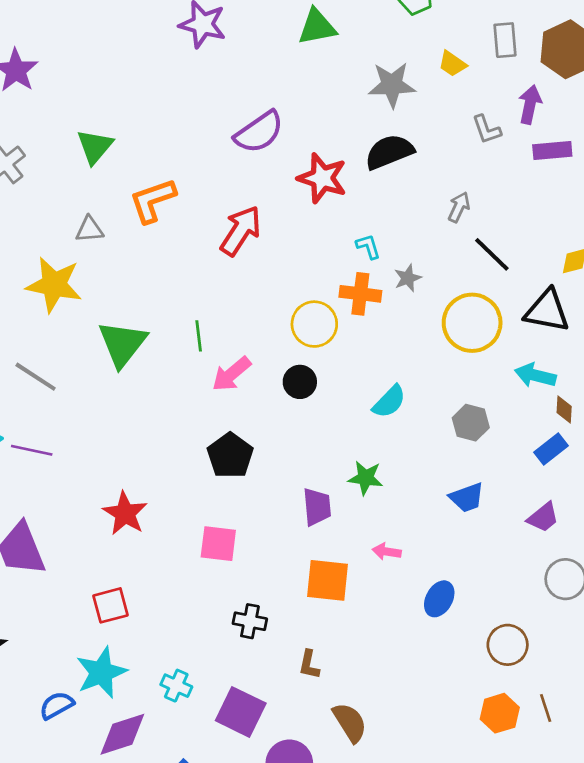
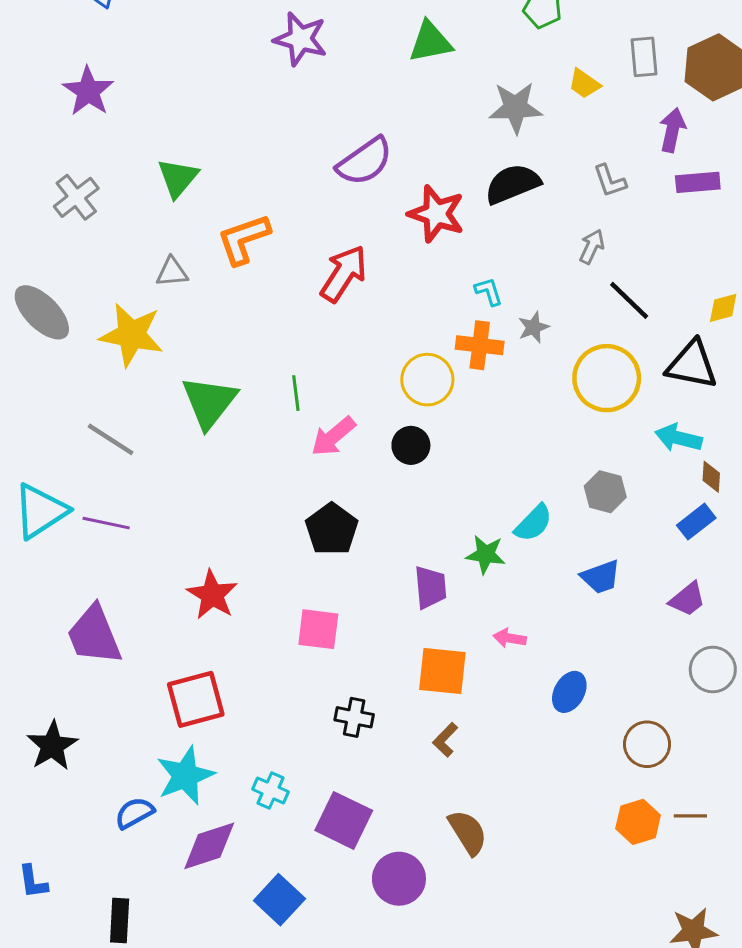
gray L-shape: (487, 129) -> (610, 181), moved
cyan semicircle: (389, 402) -> (533, 523), moved
red square: (111, 605) -> (196, 699), size x1.4
brown L-shape: (309, 665) -> (445, 740), moved, turned 32
brown line: (546, 708) -> (690, 816), turned -72

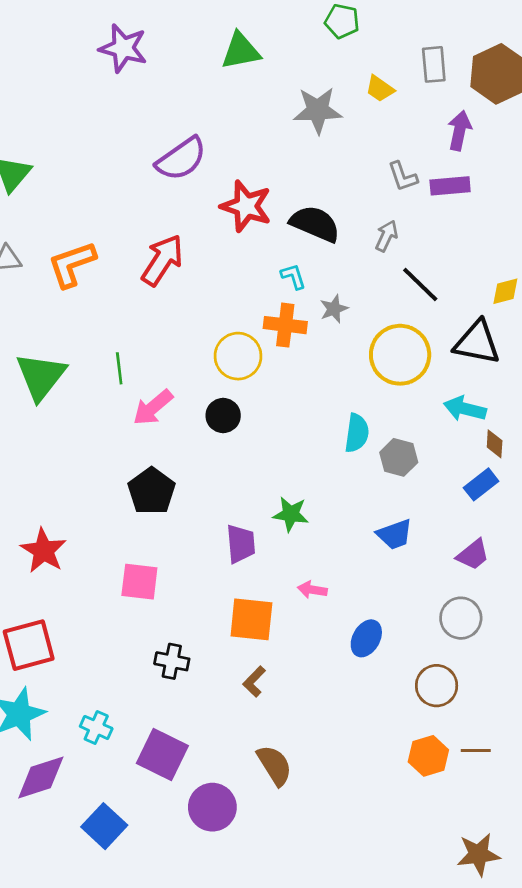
purple rectangle: (698, 182) -> (450, 186), moved
black semicircle: (513, 184) -> (315, 224), moved, turned 45
orange L-shape: (244, 239) -> (72, 264), moved
cyan semicircle: (533, 523) -> (357, 433), moved, turned -36
gray circle: (713, 669) -> (461, 618), moved

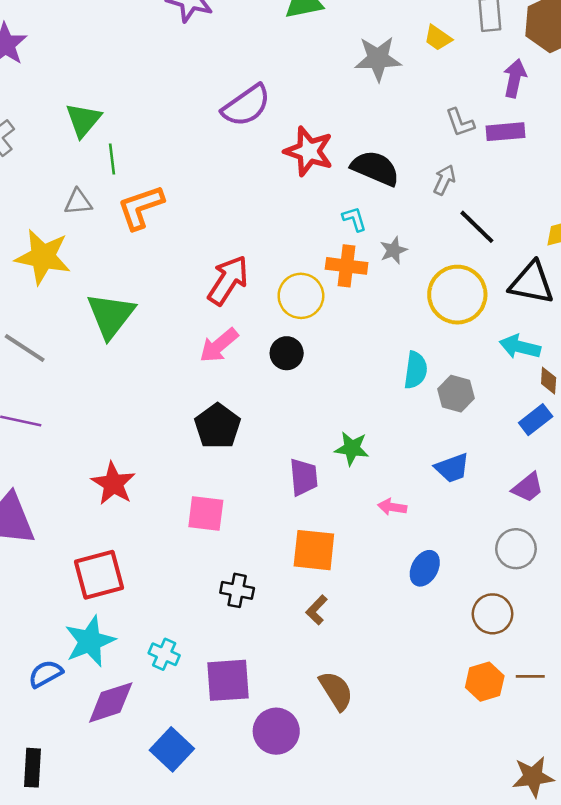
red arrow: (162, 260) -> (228, 280), moved
green line: (119, 368) -> (112, 159), moved
pink arrow: (312, 590) -> (392, 507), moved
purple square: (162, 754) -> (228, 680), turned -30

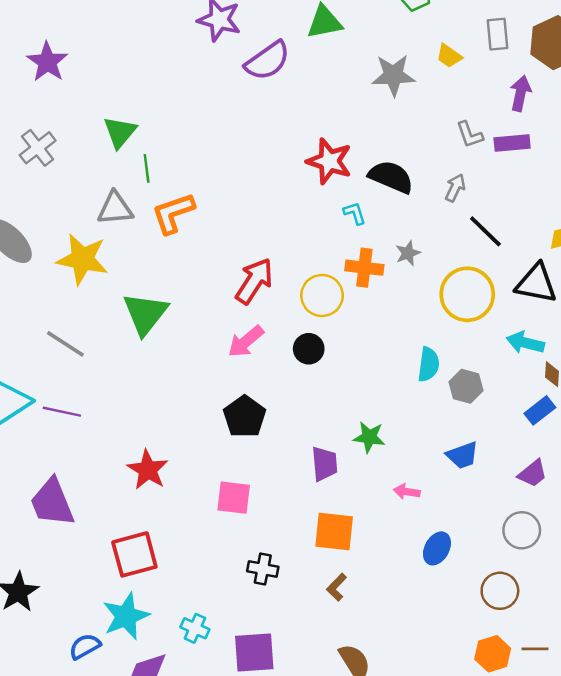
purple semicircle: (246, 106) -> (268, 61), moved
gray triangle: (78, 202) -> (115, 208), size x1.4
cyan L-shape: (354, 219) -> (355, 213), moved

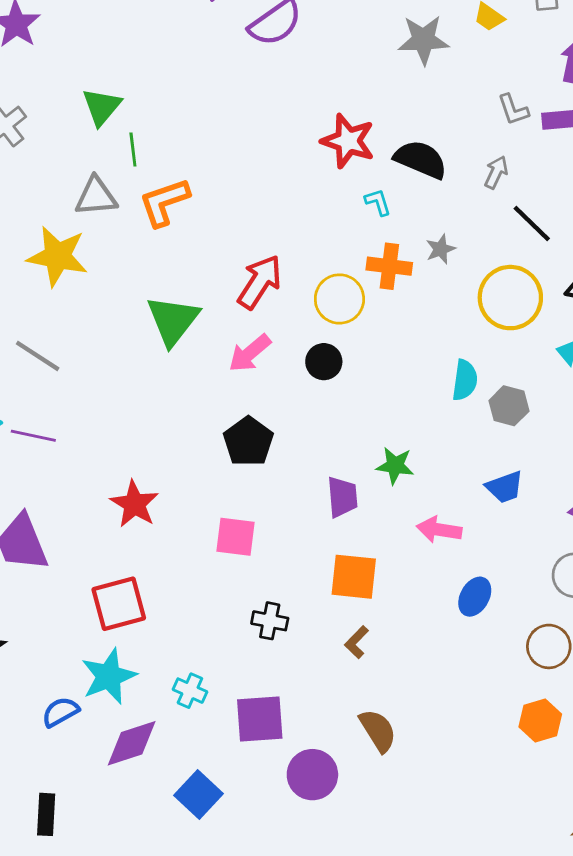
green triangle: (145, 314) -> (173, 320), moved
pink arrow: (407, 492) -> (439, 530), size x1.4

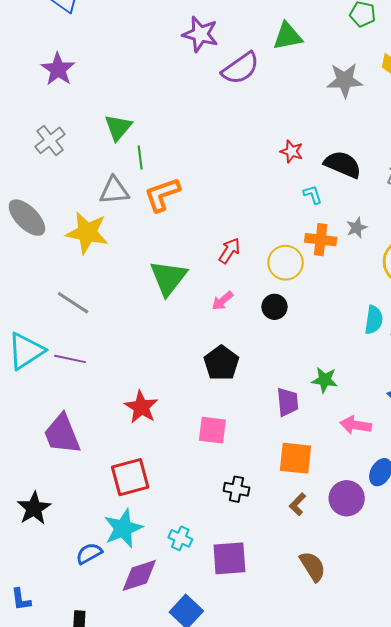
red star: (348, 141) -> (292, 151), size x0.6
red arrow: (260, 282) -> (229, 251), size x0.7
pink arrow: (250, 353) -> (222, 301), size x0.7
purple circle: (312, 775) -> (347, 498), moved

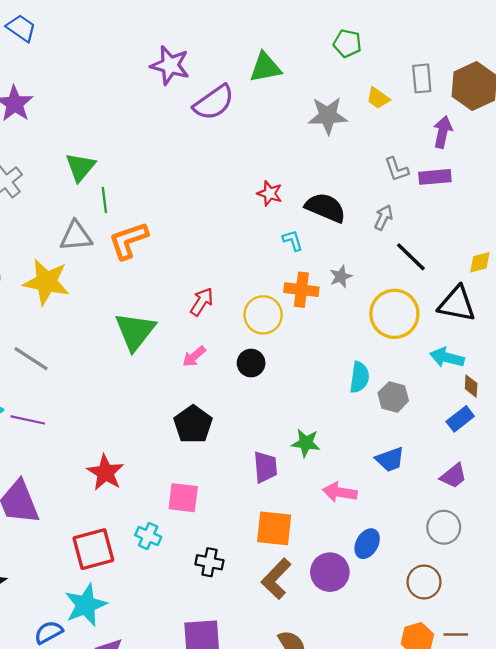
brown L-shape: (298, 504) -> (276, 579), size x1.6
cyan cross: (180, 538) -> (148, 536), moved

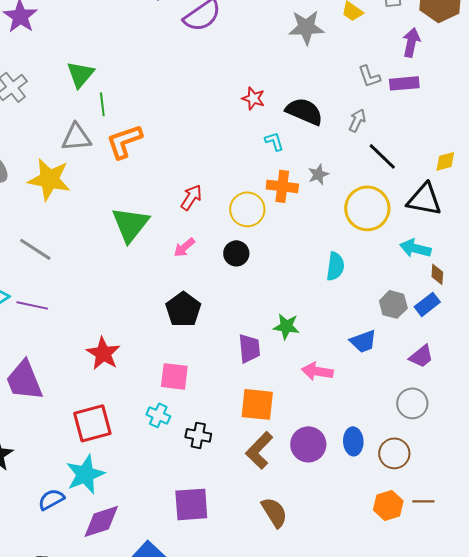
gray hexagon: (393, 397) -> (393, 304), moved
cyan cross: (148, 536) -> (158, 415), moved
blue ellipse: (367, 544) -> (353, 441), moved, turned -32

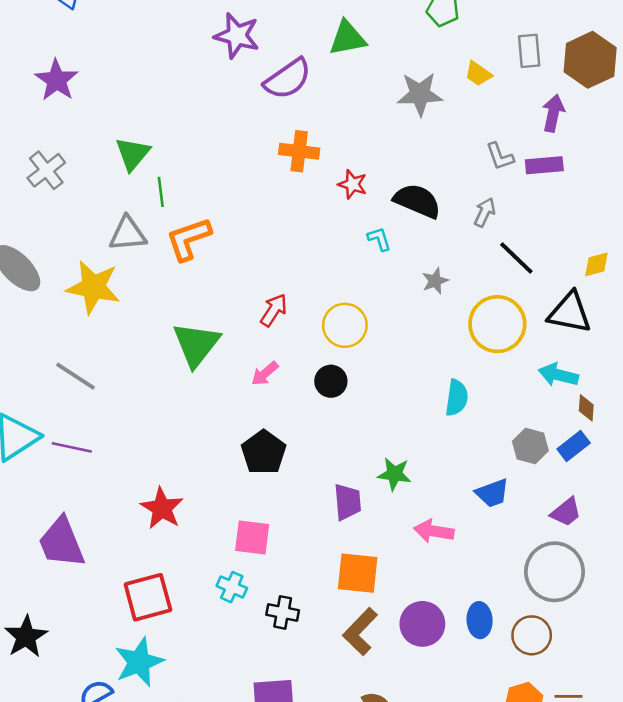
orange cross: (282, 186) -> (299, 151), moved
gray circle: (412, 403) -> (555, 572), size x1.5

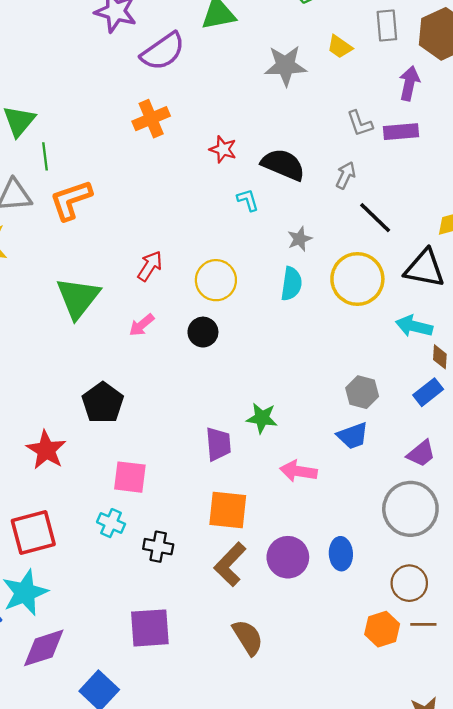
orange cross: (299, 151) -> (151, 119), moved, turned -30
cyan semicircle: (457, 398) -> (291, 284), moved
gray hexagon: (530, 446) -> (362, 392), moved
black pentagon: (264, 452) -> (103, 403), moved
brown circle: (532, 635) -> (409, 583), moved

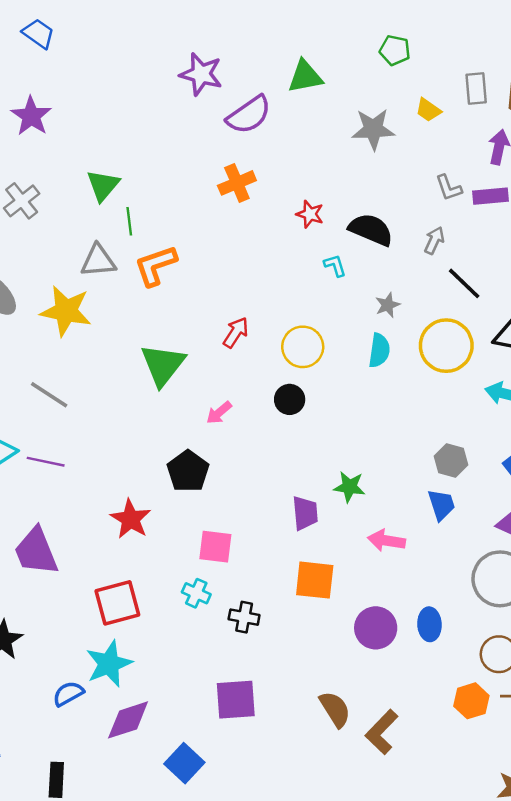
pink arrow: (142, 325) -> (219, 413), moved
blue trapezoid: (353, 436) -> (441, 505), turned -88
brown L-shape: (230, 564) -> (382, 732), moved

